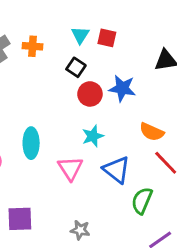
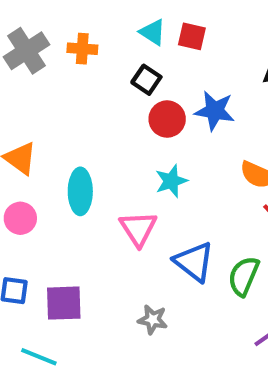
cyan triangle: (80, 35) -> (153, 32), turned -30
blue triangle: (117, 170) -> (194, 262), moved

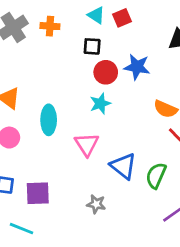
red square: (192, 36) -> (122, 18), turned -36
black square: (146, 80) -> (92, 46), turned -30
cyan star: (171, 181) -> (100, 104), moved

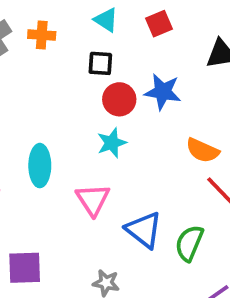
red square: (122, 18) -> (159, 24), moved

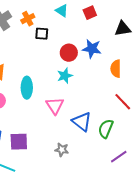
orange cross: (42, 35) -> (28, 19), turned -32
black square: (100, 63) -> (42, 34), moved
orange semicircle: (203, 150) -> (116, 69), moved, turned 66

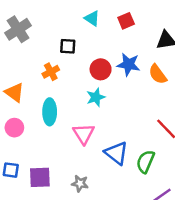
orange cross: (28, 19) -> (51, 72), moved
orange semicircle: (116, 69) -> (158, 74), moved, turned -36
gray star: (62, 150) -> (80, 183), moved

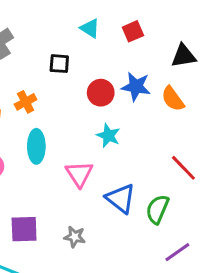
orange cross: (51, 72) -> (26, 102), moved
cyan star: (96, 97) -> (108, 136), moved, turned -30

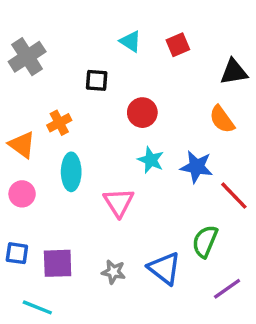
blue star: (136, 87) -> (197, 167), moved
blue triangle: (121, 198) -> (164, 268), moved

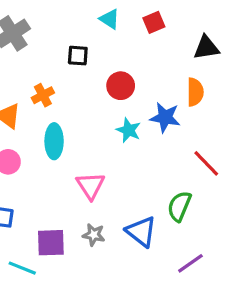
orange semicircle: (222, 119) -> (195, 92), turned -144
blue star: (197, 167) -> (165, 117), moved
pink triangle: (119, 202) -> (91, 186), moved
purple square: (58, 263) -> (51, 243), moved
purple line: (227, 289) -> (190, 263), moved

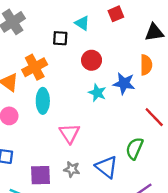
cyan triangle: (110, 19) -> (82, 23), moved
orange cross: (43, 95) -> (35, 67), size x1.5

